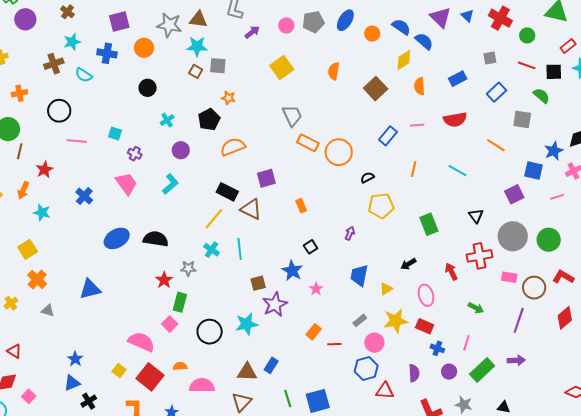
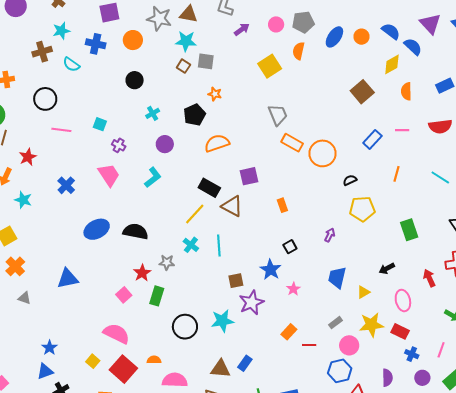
blue ellipse: (345, 20) -> (334, 37), moved
orange semicircle: (334, 71) -> (299, 51), moved
pink square: (170, 324) -> (124, 295), moved

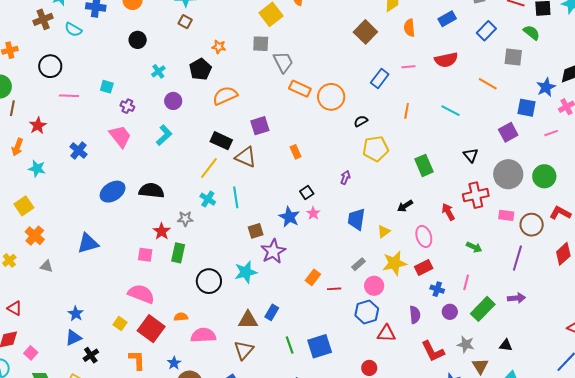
gray square: (206, 61) -> (261, 44), moved
pink star: (293, 289) -> (313, 213), moved
pink square: (124, 295) -> (145, 255), turned -35
red rectangle: (400, 331) -> (424, 267), turned -48

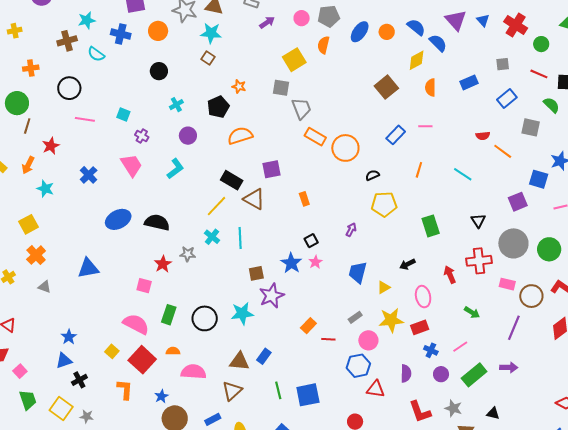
red semicircle: (446, 60) -> (483, 136), moved, size x0.6
green rectangle: (178, 253) -> (169, 315), moved
pink line: (466, 282) -> (460, 347), turned 35

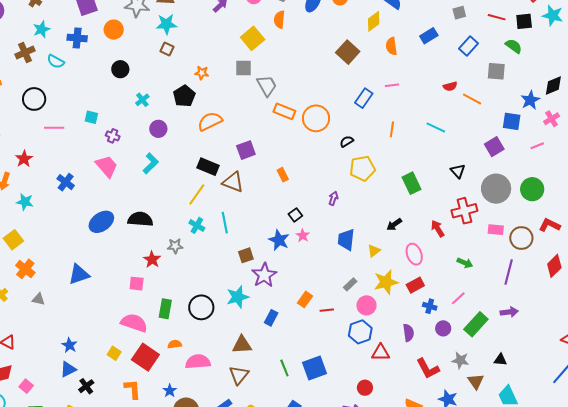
blue rectangle: (264, 356) -> (271, 318), moved

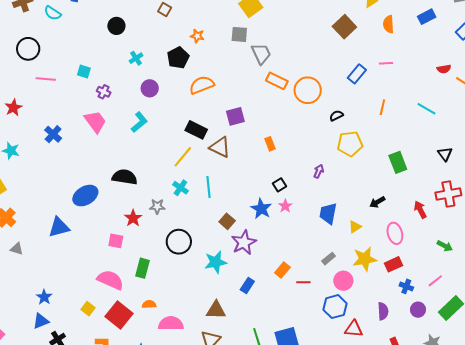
blue ellipse: (101, 222) -> (85, 196), moved
brown square: (246, 255) -> (227, 221), turned -35
black circle: (201, 307) -> (179, 242), moved

